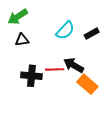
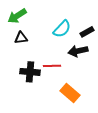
black arrow: (74, 65) -> (78, 51), moved, turned -42
orange rectangle: (87, 84) -> (70, 93), moved

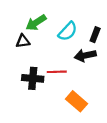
green arrow: (17, 16) -> (36, 23), moved
black rectangle: (87, 32) -> (95, 35), turned -40

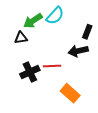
cyan semicircle: (68, 31) -> (55, 16), moved
black cross: (33, 78) -> (30, 72), turned -30

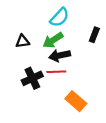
green arrow: (33, 21) -> (53, 40), moved
black arrow: (78, 51) -> (60, 55), moved

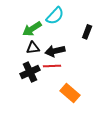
green arrow: (53, 40) -> (32, 29), moved
black triangle: (23, 41) -> (33, 48), moved

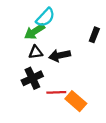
cyan semicircle: (55, 16) -> (45, 17), moved
red line: (52, 66) -> (56, 92), moved

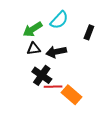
cyan semicircle: (45, 17) -> (59, 20), moved
black cross: (32, 78) -> (42, 75), moved, turned -30

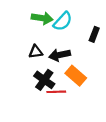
green arrow: (33, 29) -> (42, 18), moved, turned -138
orange rectangle: (71, 95) -> (76, 76), moved

